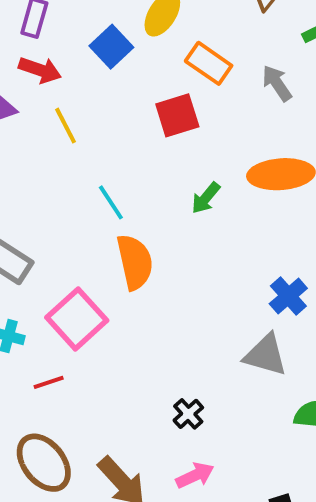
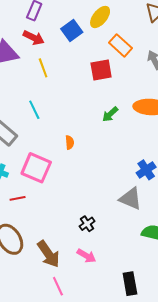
cyan line: (111, 202) -> (34, 110), moved
orange semicircle: (135, 262) -> (70, 142), size x0.5
pink square: (77, 319) -> (36, 168), turned -32
pink arrow: (195, 475) -> (86, 256), turned 48

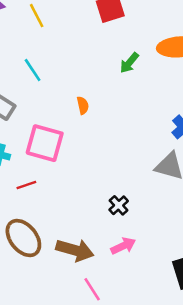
brown arrow: (49, 254) -> (75, 250), turned -32
pink arrow: (86, 256) -> (123, 246), turned -48

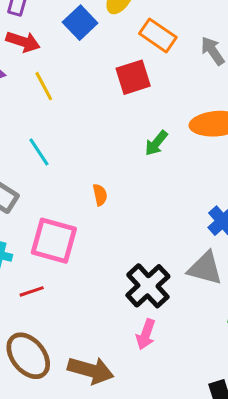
black cross: (119, 205) -> (148, 286), moved, size x1.8
pink arrow: (123, 246) -> (146, 334), moved, turned 135

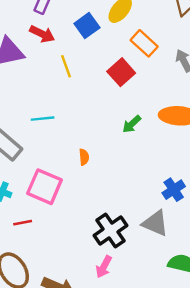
red square: (133, 77) -> (121, 72), turned -32
yellow line: (44, 86) -> (66, 66), moved
cyan line: (39, 152) -> (43, 119), turned -70

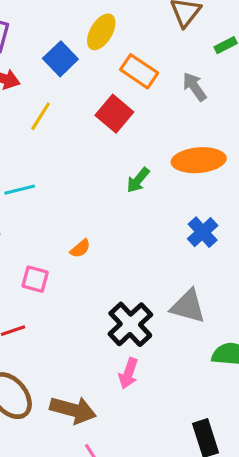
yellow line: (66, 66) -> (41, 116), turned 60
orange semicircle: (84, 157) -> (80, 249), moved, turned 63
pink square: (45, 187) -> (35, 279), size x0.6
blue cross: (174, 190) -> (203, 232), moved

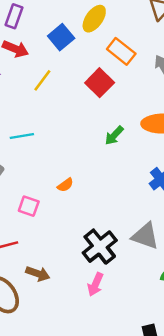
brown arrow: (73, 410) -> (38, 274), moved, size x0.7

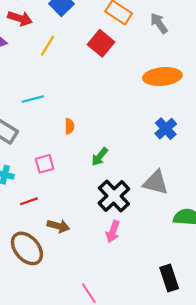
green arrow: (114, 135) -> (100, 157), moved
orange semicircle: (65, 185) -> (69, 126), moved, turned -49
pink square: (29, 206) -> (45, 164), turned -30

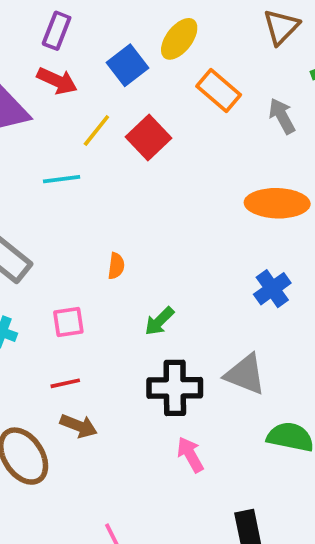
red square: (101, 43) -> (148, 138), moved
cyan line: (33, 99) -> (62, 179), moved
black cross: (114, 196) -> (175, 388), turned 36
red line: (29, 201) -> (65, 383), moved
pink arrow: (113, 232) -> (190, 455), moved, turned 125

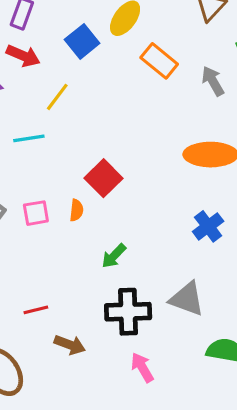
red square: (148, 138) -> (104, 178), moved
pink square: (68, 322) -> (36, 213), moved
brown arrow: (79, 426) -> (70, 345), moved

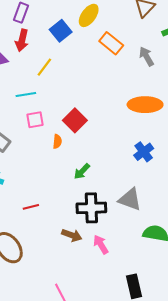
red arrow: (23, 56) -> (22, 40), turned 80
pink square: (36, 213) -> (35, 120), moved
brown arrow: (70, 345) -> (72, 235), moved

